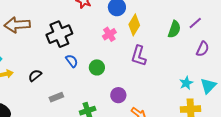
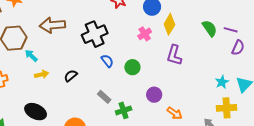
purple line: (195, 23) -> (231, 30), moved, turned 56
green semicircle: (174, 29) -> (210, 28), turned -54
gray rectangle: (56, 97) -> (104, 97), moved, turned 64

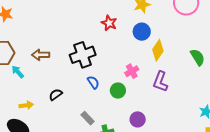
brown arrow: (52, 25) -> (41, 55), moved, size x0.7
pink cross: (145, 34) -> (132, 71), moved
yellow arrow: (42, 74) -> (26, 105), moved

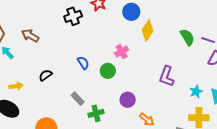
brown arrow: (41, 55) -> (30, 36), turned 30
black cross: (83, 55) -> (73, 16), moved, size x0.7
purple L-shape: (160, 82) -> (167, 76), moved

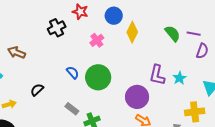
pink cross: (122, 51) -> (97, 40), moved
green circle: (108, 71) -> (98, 77), size x1.6
cyan star: (196, 92) -> (180, 78), moved
purple circle: (128, 100) -> (137, 97), moved, size x1.5

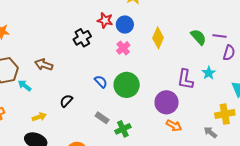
blue circle: (114, 16) -> (125, 25), moved
cyan star: (180, 78) -> (209, 73), moved

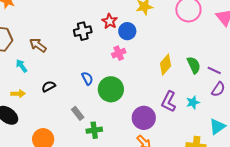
yellow diamond: (158, 38) -> (165, 65), moved
cyan arrow: (25, 86) -> (21, 66), moved

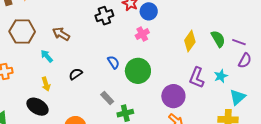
yellow arrow: (18, 94) -> (46, 84), turned 80
cyan triangle: (217, 127) -> (237, 97), moved

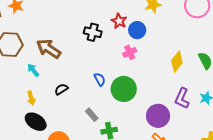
black cross: (104, 16) -> (93, 32), turned 30
brown arrow: (61, 34) -> (49, 49), size x1.4
black ellipse: (38, 107) -> (36, 122), moved

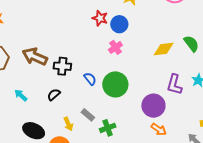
black cross: (93, 32) -> (62, 66), moved
yellow diamond: (177, 62) -> (164, 49), turned 55
cyan arrow: (33, 70) -> (21, 95), moved
yellow arrow: (31, 98) -> (68, 124), moved

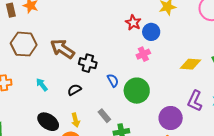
yellow arrow: (68, 124) -> (76, 120), moved

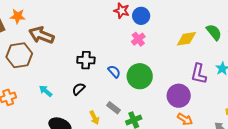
brown arrow: (62, 49) -> (41, 35), moved
yellow arrow: (76, 120) -> (94, 118), moved

